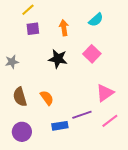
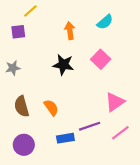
purple square: (33, 29) -> (18, 32), moved

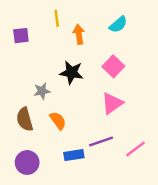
yellow line: (30, 11) -> (57, 18), moved, turned -56
gray star: (13, 68) -> (42, 91), moved
pink triangle: (115, 102) -> (112, 103), moved

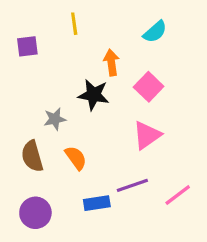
orange arrow: (79, 34) -> (111, 62), moved

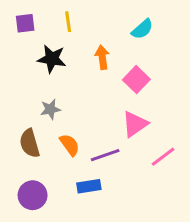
purple square: (27, 46) -> (25, 23), moved
black star: (94, 95) -> (52, 59), moved
purple line: (132, 185) -> (105, 155), moved
pink line: (178, 195) -> (163, 157), moved

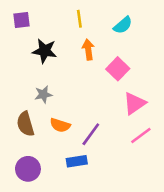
yellow line: (68, 22) -> (79, 19), moved
pink triangle: (135, 124) -> (134, 103), moved
orange semicircle: (70, 145) -> (60, 125), turned 144
purple line: (105, 155) -> (91, 134), turned -35

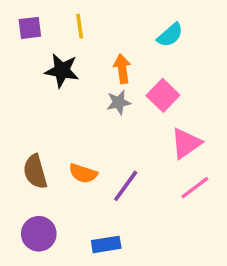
yellow line: (79, 19) -> (80, 26), moved
gray star: (43, 94) -> (119, 102), moved
blue rectangle: (77, 161) -> (106, 244), moved

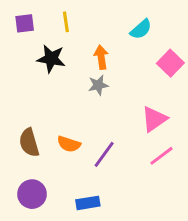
pink square: (163, 95) -> (170, 63), moved

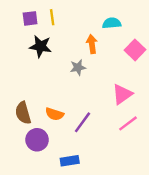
purple square: (25, 23) -> (30, 18), moved
cyan semicircle: (141, 29) -> (112, 23), turned -144
orange arrow: (101, 57) -> (92, 44), moved
purple circle: (32, 194) -> (37, 140), moved

